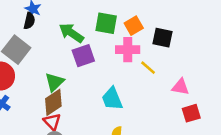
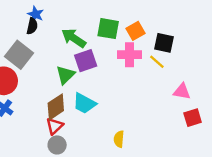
yellow line: (148, 68) -> (157, 62), moved
green triangle: (55, 82) -> (65, 75), moved
cyan trapezoid: (112, 99) -> (84, 103), moved, turned -40
red triangle: (52, 122) -> (55, 126), turned 30

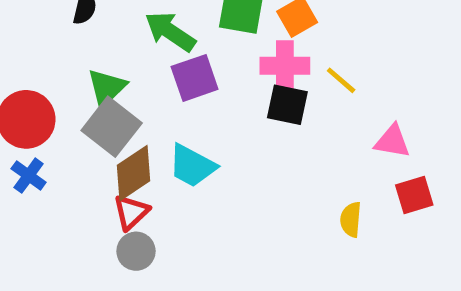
black square: (164, 43) -> (287, 105), moved
gray square: (19, 55) -> (112, 127), moved
green triangle: (65, 75) -> (107, 88), moved
yellow semicircle: (119, 139) -> (351, 219), moved

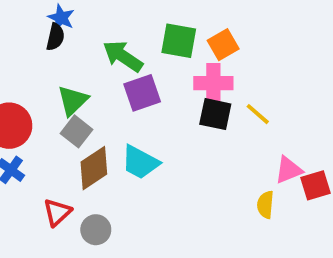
yellow line: (341, 80) -> (258, 114), moved
gray square: (112, 127) -> (77, 131), size x0.7
pink triangle: (392, 141) -> (289, 170), moved, turned -32
red triangle: (131, 212) -> (57, 212), moved

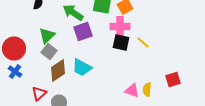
pink triangle: (289, 170) -> (132, 90), moved, turned 42

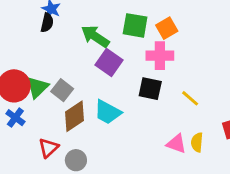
purple square: (83, 32) -> (109, 63), turned -36
green triangle: (47, 36) -> (37, 87), moved
black square: (121, 42) -> (150, 89), moved
yellow line: (143, 42) -> (190, 98), moved

